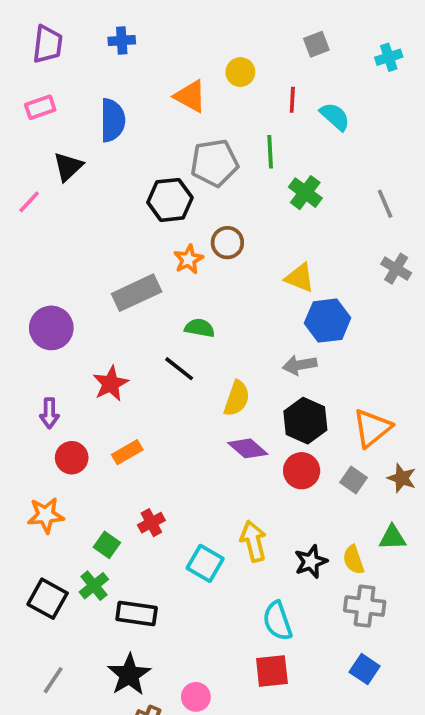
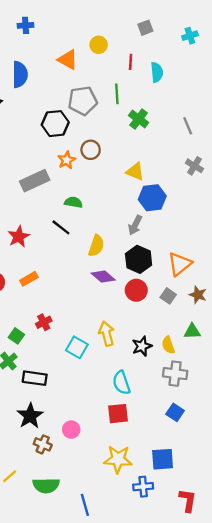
cyan semicircle: (335, 117) -> (157, 72), turned 42
gray arrow: (300, 365) -> (135, 225), turned -54

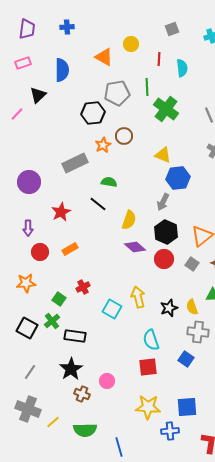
green cross: (139, 119) -> (166, 109), size x1.4
blue square: (175, 412) -> (186, 359), moved

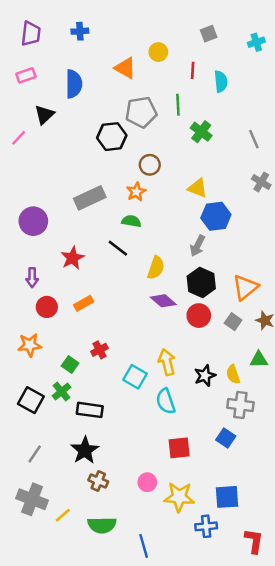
green cross: (166, 109) -> (201, 132), size x0.7
orange star: (103, 145) -> (136, 192), moved
cyan semicircle: (151, 340) -> (166, 401), moved
pink circle: (107, 381) -> (147, 482), moved

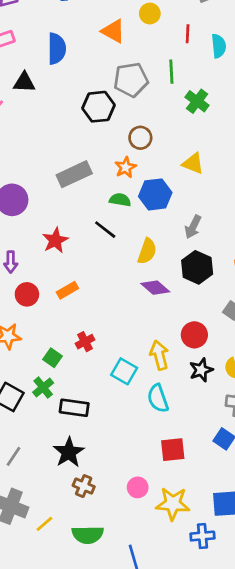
black triangle: (44, 115) -> (24, 82), turned 45
blue hexagon: (216, 216) -> (155, 194), moved
red circle: (199, 316) -> (194, 335), moved

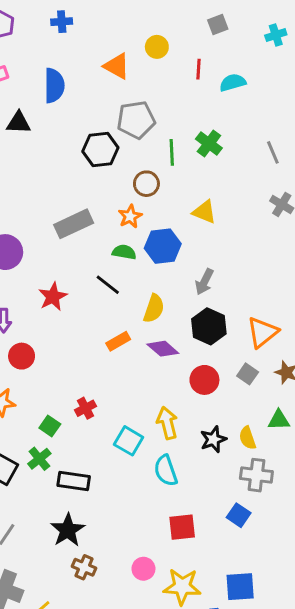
cyan semicircle: (219, 46) -> (233, 83), turned -100
green line: (171, 72) -> (172, 152), moved
orange rectangle: (67, 290) -> (118, 341), moved
red circle: (194, 335) -> (204, 380), moved

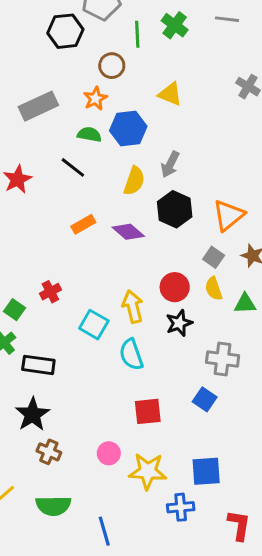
gray line: (273, 152) -> (227, 19), moved, turned -60
yellow semicircle: (154, 309) -> (134, 181), moved
red circle: (204, 380) -> (175, 287), moved
yellow semicircle: (248, 438) -> (214, 289), moved

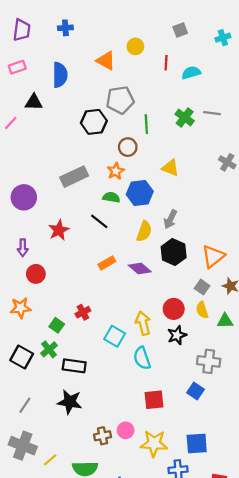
green cross: (175, 25) -> (185, 118), moved
black star: (32, 414) -> (70, 402), turned -30
brown cross: (49, 452) -> (103, 436), moved, turned -35

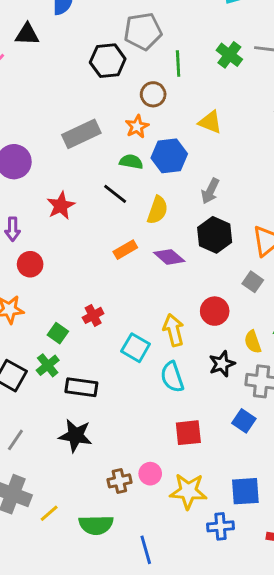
yellow semicircle: (144, 231) -> (158, 210), moved
yellow semicircle: (202, 310) -> (253, 342), moved
black star: (177, 335) -> (222, 364), moved

